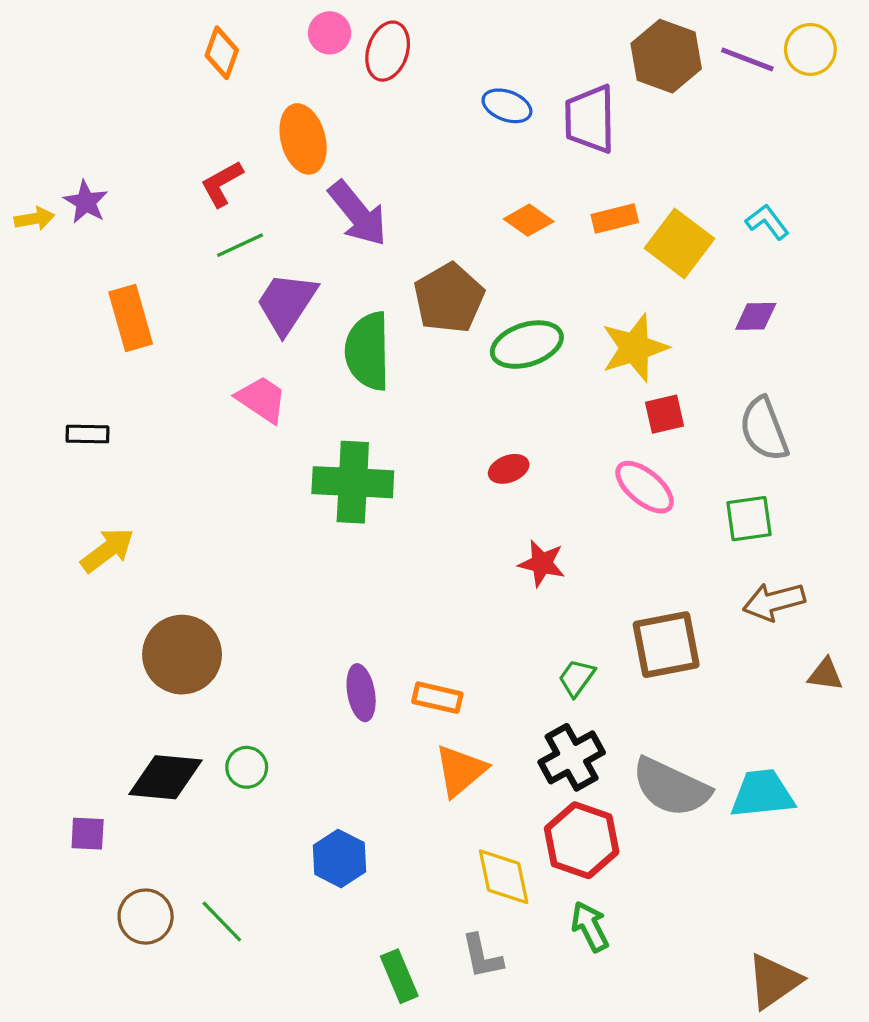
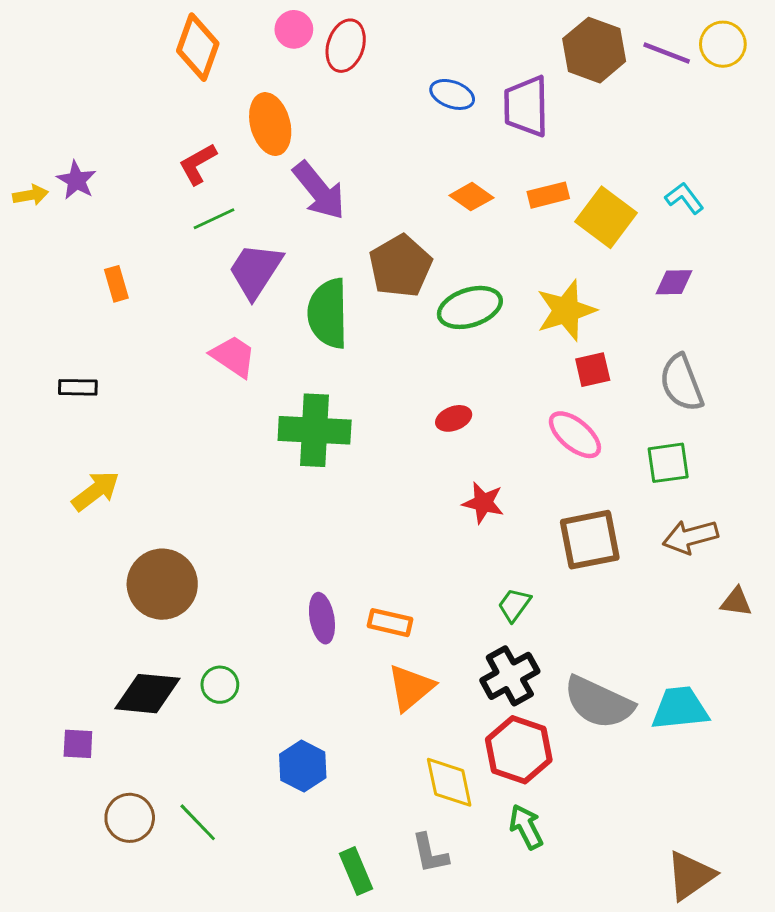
orange diamond: (222, 53) -> (198, 47), size x1.4
orange rectangle: (131, 318) -> (116, 284), size x0.6
brown square: (666, 645) -> (590, 540), moved

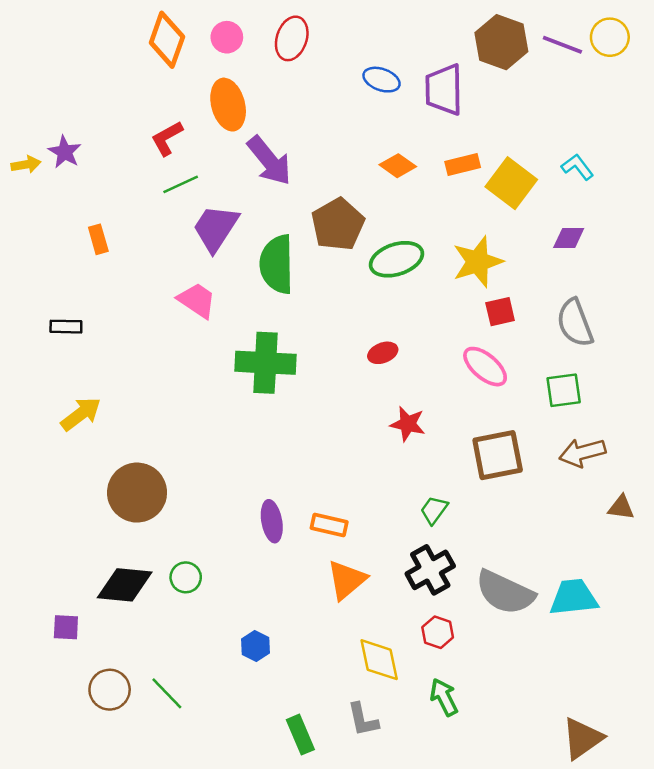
pink circle: (294, 29) -> (227, 37), moved
red hexagon: (519, 750) -> (438, 632), size x0.6
blue hexagon: (303, 766) -> (256, 646), size x0.7

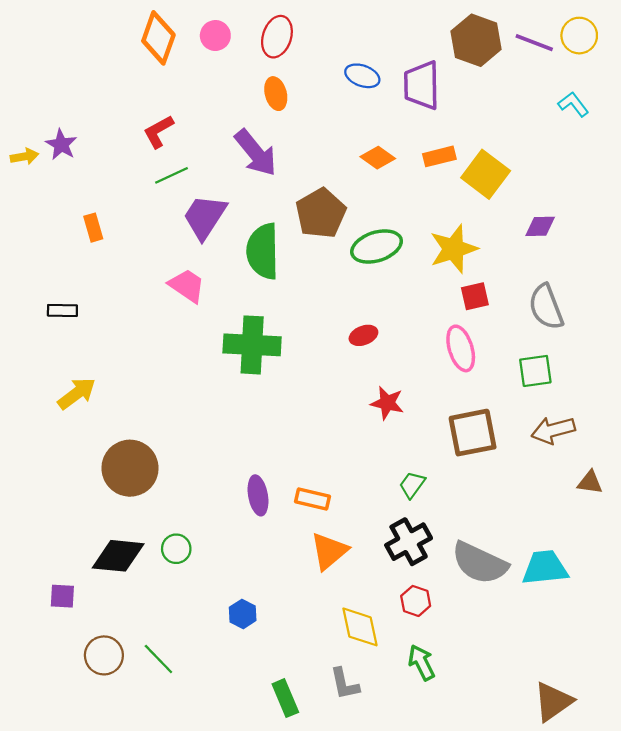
orange ellipse: (228, 105) -> (276, 94), moved, size x0.7
cyan L-shape: (577, 167) -> (573, 104), moved
pink ellipse: (485, 367) -> (461, 348), turned 33

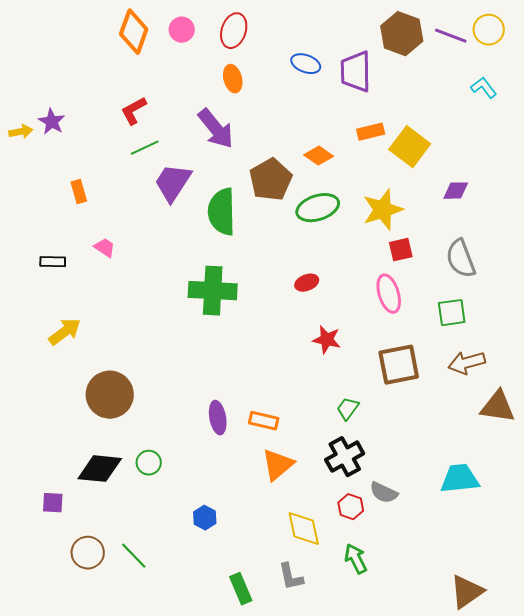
orange diamond: (378, 158) -> (319, 156), moved
pink trapezoid: (187, 286) -> (105, 248), moved, size x0.7
brown triangle: (590, 482) -> (498, 407), size x1.6
gray semicircle: (480, 563) -> (384, 493), moved, size x0.6

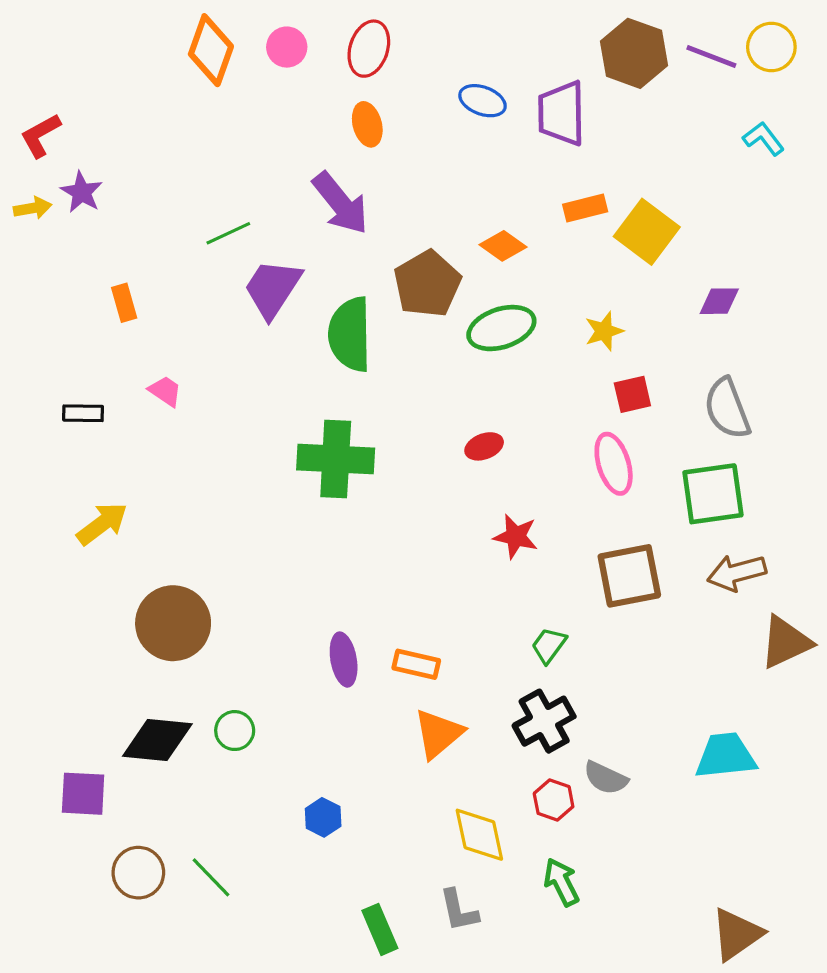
red L-shape: (134, 111) -> (40, 135), moved
yellow star: (383, 210) -> (604, 331), size x0.6
green square: (452, 313) -> (713, 494), size x1.4
brown triangle: (498, 407) -> (786, 642), turned -33
purple square: (53, 503) -> (83, 794), size x1.4

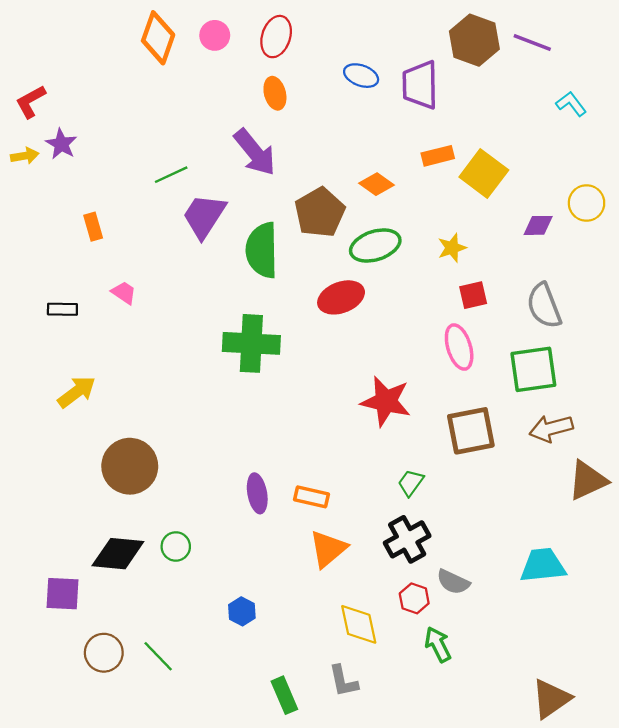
yellow circle: (771, 47) -> (587, 203), moved
red ellipse: (484, 446) -> (341, 297), moved, size x1.6
red star: (516, 536) -> (386, 401), size x1.5
green arrow: (561, 882) -> (438, 644), moved

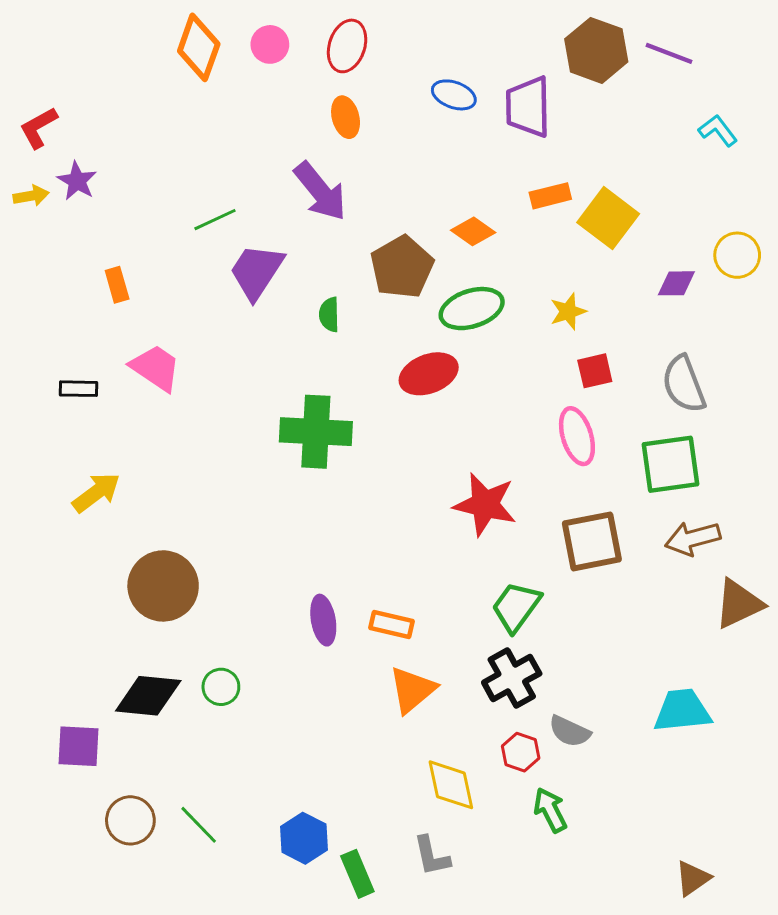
green semicircle: (262, 250) -> (329, 314), size x0.5
pink trapezoid: (124, 293) -> (156, 368), size x1.6
green trapezoid: (411, 483) -> (516, 607), size x1.5
blue hexagon: (242, 611) -> (304, 838), moved, size x1.4
brown triangle: (551, 699) -> (693, 878), size x0.7

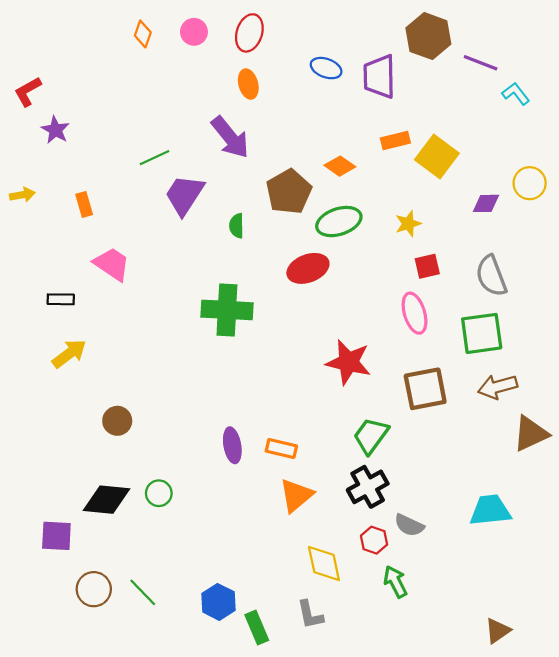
orange diamond: (199, 47) -> (143, 34), size x0.6
purple line: (669, 53) -> (481, 63), moved
yellow arrow: (31, 196) -> (22, 195), moved
black rectangle: (78, 389) -> (61, 299), moved
brown circle: (163, 586) -> (117, 421), size x0.6

